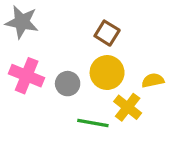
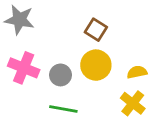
yellow cross: (128, 107) -> (133, 103), moved
green line: (93, 123) -> (63, 109), moved

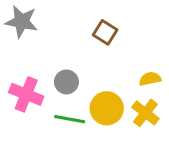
yellow circle: (96, 65) -> (107, 108), moved
pink cross: (24, 68) -> (26, 94), moved

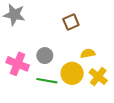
brown square: (105, 32) -> (71, 22), turned 35
yellow semicircle: (150, 79) -> (88, 53), moved

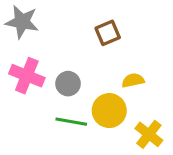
pink cross: (18, 64) -> (27, 76), moved
yellow cross: (98, 76) -> (149, 134), moved

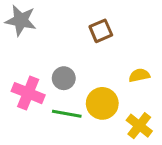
pink cross: (27, 76) -> (28, 93), moved
yellow semicircle: (133, 80) -> (139, 75), moved

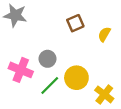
yellow semicircle: (139, 75) -> (104, 34), moved, turned -48
green line: (67, 114) -> (50, 86), turned -55

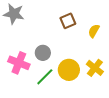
yellow cross: (104, 94) -> (95, 68), moved

